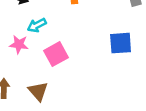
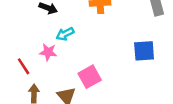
pink square: (56, 54) -> (90, 77), moved

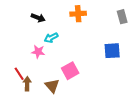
red line: (24, 66) -> (19, 74), moved

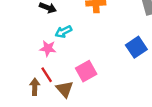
blue square: (112, 51) -> (136, 47), turned -30
red line: (19, 74) -> (47, 75), moved

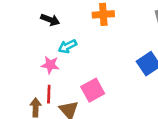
red line: (47, 75) -> (49, 94), turned 35

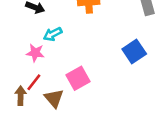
red line: (49, 94) -> (34, 82), turned 36

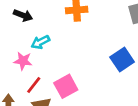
red line: (34, 82) -> (34, 85), moved

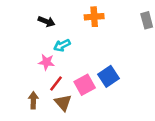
blue square: (122, 60) -> (108, 76), moved

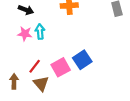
cyan arrow: (62, 45) -> (40, 32), turned 112
pink star: (46, 62) -> (25, 34), moved

